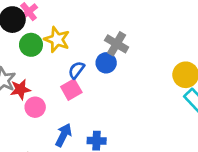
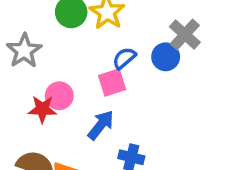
red star: (20, 89) -> (42, 109), moved
blue arrow: (64, 135) -> (101, 125), moved

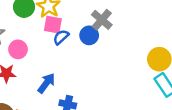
pink square: (112, 83) -> (53, 25), moved, turned 30
pink circle: (59, 96) -> (18, 49), moved

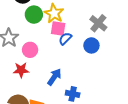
blue circle: (89, 35) -> (91, 45), moved

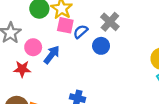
blue semicircle: (65, 39) -> (81, 32), moved
blue arrow: (54, 77) -> (52, 55), moved

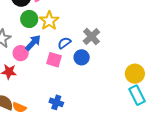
pink square: (65, 25) -> (54, 60), moved
blue arrow: (52, 55) -> (33, 43), moved

